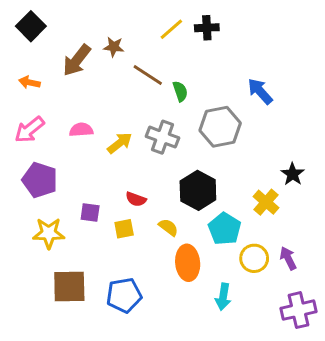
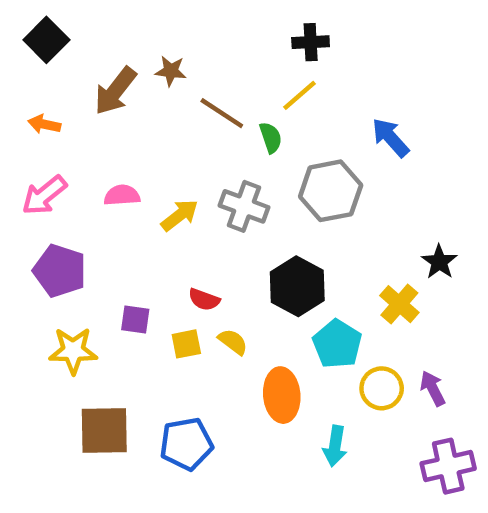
yellow line: (171, 29) -> (299, 95), moved
yellow semicircle: (168, 227) -> (233, 342), moved

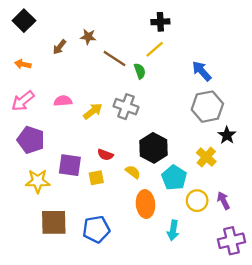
brown arrow: (115, 91) -> (60, 47), size x0.6
gray hexagon: (331, 191) -> (207, 107), moved
purple square: (135, 320) -> (70, 165), size x1.5
yellow semicircle: (233, 342) -> (133, 172), moved

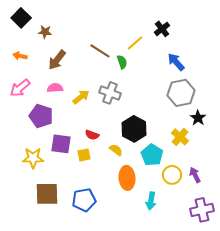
black cross: (160, 22) -> (162, 29), moved, turned -35
brown star: (88, 37) -> (45, 32), moved
brown arrow: (60, 47) -> (57, 60), moved, size x1.5
purple pentagon: (31, 140) -> (41, 116), moved

